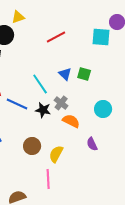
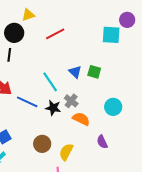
red line: (56, 37) -> (55, 34), moved

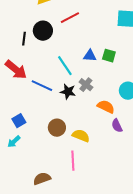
black circle: (14, 33) -> (43, 31), moved
blue triangle: (75, 72) -> (90, 56), turned -40
orange semicircle: (81, 119) -> (106, 107), moved
yellow semicircle: (66, 152) -> (81, 136), turned 84

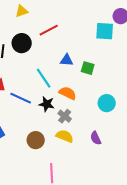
blue triangle: (90, 56) -> (67, 60), moved
gray cross: (86, 85) -> (65, 116), moved
orange semicircle: (106, 107) -> (68, 93), moved
yellow semicircle: (81, 136) -> (65, 136), moved

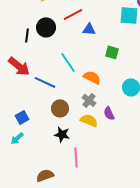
blue triangle: (67, 60) -> (89, 29), moved
black star: (47, 104) -> (62, 134), moved
purple semicircle: (96, 138) -> (109, 113), moved
brown circle: (36, 140) -> (60, 108), moved

